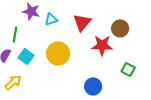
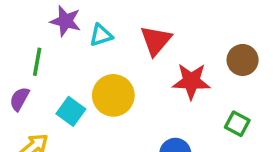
brown circle: (120, 28) -> (243, 60), moved
cyan square: (26, 56) -> (71, 111), moved

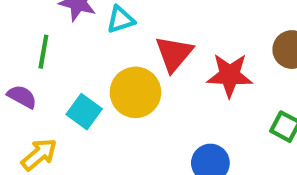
red triangle: (156, 40) -> (174, 54), moved
purple semicircle: (19, 99) -> (22, 97), turned 90

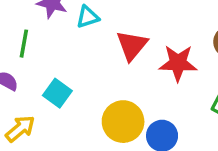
yellow circle: (135, 92) -> (123, 122), moved

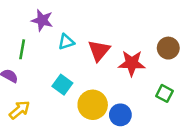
cyan triangle: (88, 17) -> (66, 42), moved
cyan square: (57, 93) -> (62, 85), moved

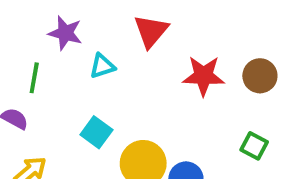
red triangle: (99, 51) -> (151, 31), moved
red star: (132, 63) -> (203, 76), moved

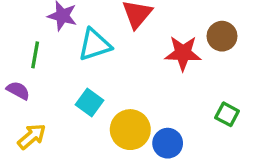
cyan triangle: (102, 66) -> (95, 45), size x1.5
brown circle: (260, 76) -> (222, 36), moved

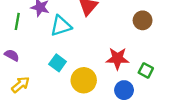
red star: (183, 53) -> (117, 58), moved
green line: (35, 55) -> (17, 21), moved
blue circle: (168, 143) -> (124, 90), moved

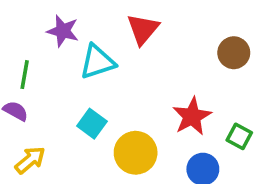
green line: (17, 21) -> (25, 75), moved
red star: (117, 58) -> (192, 116), turned -30

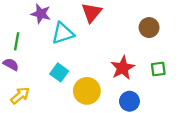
green square: (239, 136) -> (158, 69), moved, turned -35

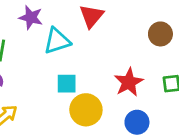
cyan square: (59, 72) -> (67, 84), moved, turned -36

